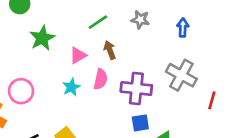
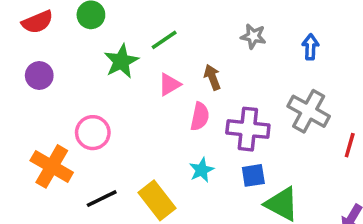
green line: (98, 22) -> (164, 40), moved
cyan star: (71, 87) -> (202, 170), moved

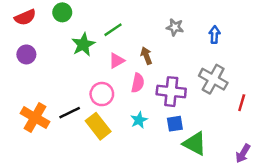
pink circle: (93, 133) -> (102, 94), moved
black line: (102, 199) -> (70, 113), moved
yellow rectangle: (157, 200) -> (98, 126), moved

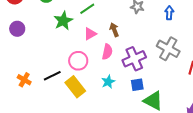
purple cross: (171, 92) -> (134, 59), turned -30
orange cross: (35, 118) -> (24, 80), size x0.6

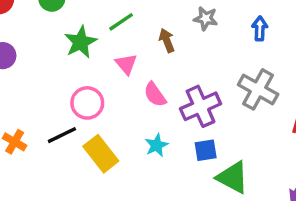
brown arrow: (114, 30) -> (167, 40), moved
pink triangle: (90, 34) -> (126, 64), turned -40
pink semicircle: (107, 52) -> (155, 94), turned 133
pink circle: (78, 61) -> (87, 103), moved

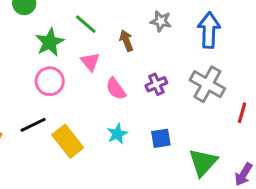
green line: (121, 22) -> (86, 24), turned 75
blue arrow: (260, 29) -> (209, 30), size x1.6
pink circle: (87, 103) -> (50, 81), moved
purple cross: (201, 106) -> (156, 84), moved, size x0.6
green triangle: (233, 177) -> (203, 162), moved, turned 44

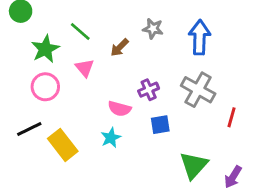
brown arrow: (126, 41) -> (120, 48), turned -114
pink semicircle: (116, 89) -> (120, 109), moved, turned -40
blue square: (161, 138) -> (160, 125), moved

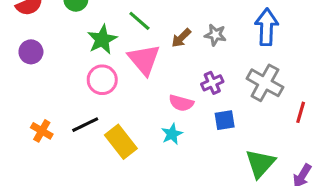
gray star: (153, 29) -> (215, 35), moved
pink triangle: (85, 68) -> (144, 60), size x1.6

